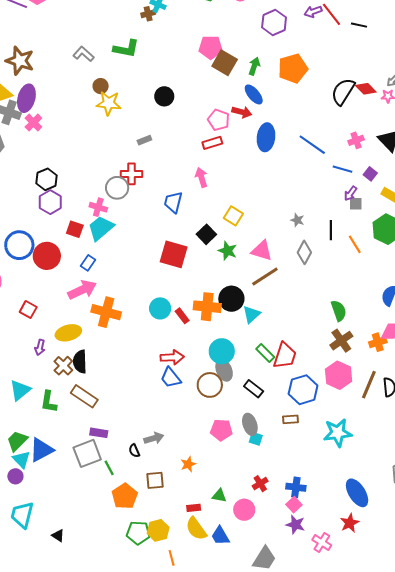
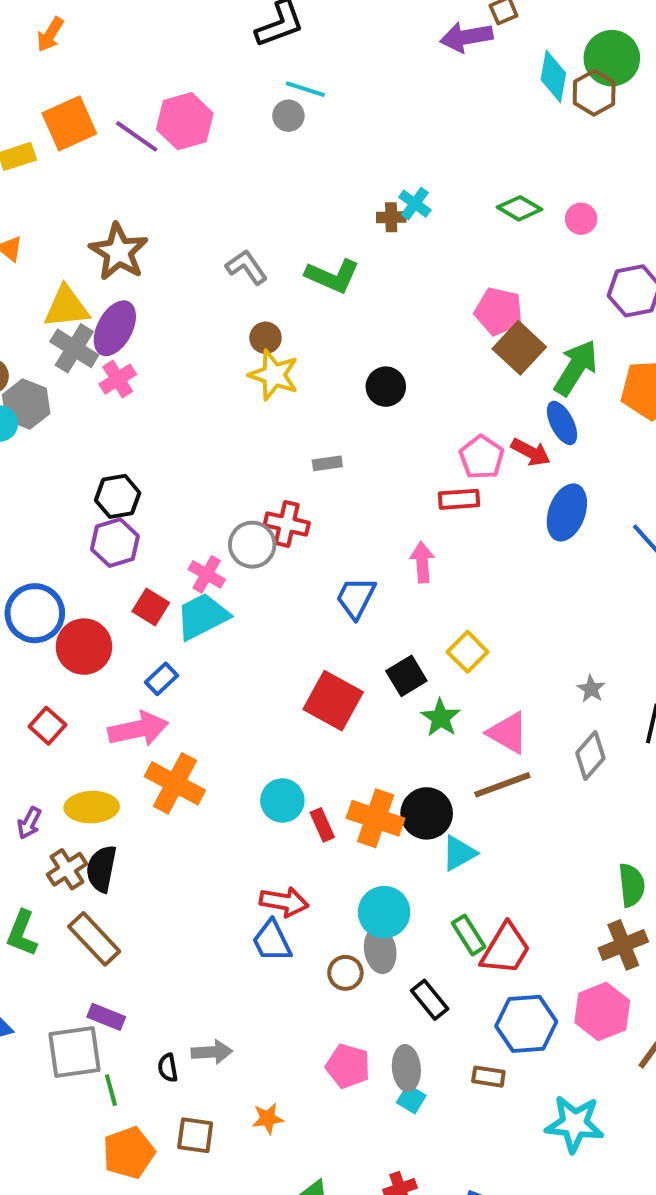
green arrow: (254, 66) -> (576, 368), size x1.6
red square: (28, 310) -> (47, 726), moved
brown circle: (210, 385) -> (345, 973), size x0.7

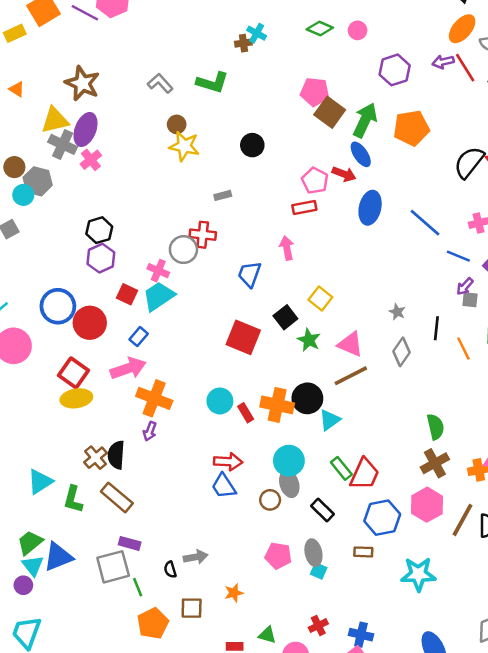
red square: (47, 726) -> (74, 373), size x1.4
yellow ellipse: (92, 807) -> (76, 398), moved
purple arrow: (29, 823) -> (150, 431), moved

